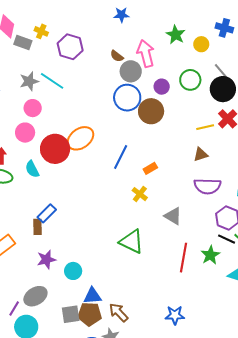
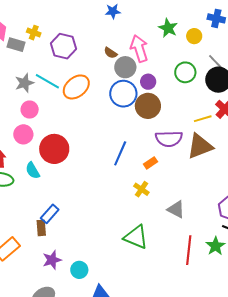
purple circle: (162, 87) -> (148, 82), moved
orange ellipse: (80, 138) -> (76, 87), moved
brown triangle: (201, 154) -> (200, 146), size x1.8
purple semicircle: (207, 186) -> (169, 139), moved

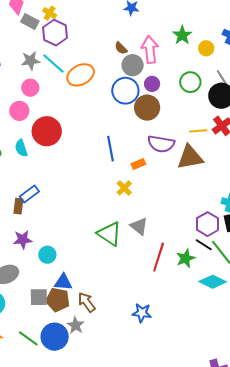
purple hexagon: (63, 46) -> (55, 33), moved
blue line: (120, 153) -> (110, 149), turned -45
gray triangle: (176, 209) -> (139, 226), moved

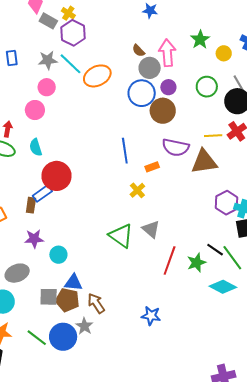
red circle: (47, 131) -> (56, 176), moved
purple hexagon: (208, 224) -> (227, 203), moved

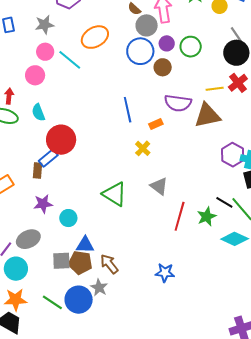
cyan line: (70, 64) -> (70, 60), moved
green circle: (207, 87) -> (191, 47), moved
brown circle: (163, 111) -> (163, 67), size x0.7
green triangle: (121, 236) -> (115, 194), moved

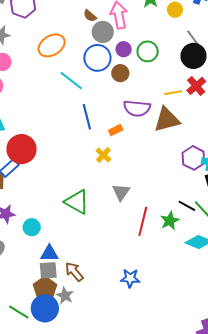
cyan line: (70, 60) -> (71, 81), moved
gray triangle: (159, 186) -> (121, 192), turned 30
gray square: (61, 261) -> (48, 270), moved
brown pentagon: (80, 263) -> (45, 288), moved, turned 30

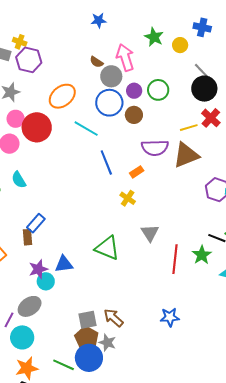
red circle: (22, 149) -> (37, 127), moved
cyan circle: (32, 227) -> (46, 281), moved
blue triangle: (49, 253) -> (64, 264), moved

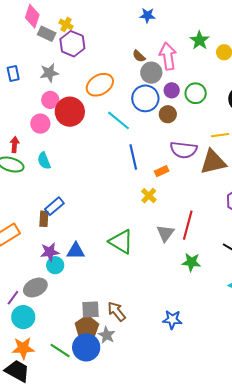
green star: (202, 255) -> (191, 262), moved, turned 30
red line: (175, 259) -> (188, 225), moved

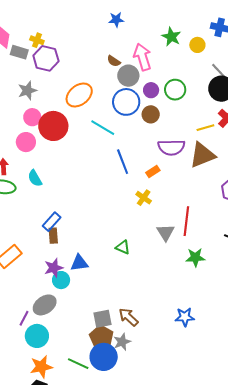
brown rectangle: (44, 219) -> (53, 236), moved
green triangle: (121, 242) -> (123, 247), size x0.6
gray star: (107, 335) -> (122, 342), turned 30

